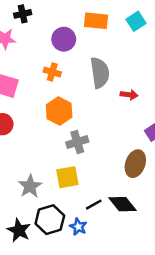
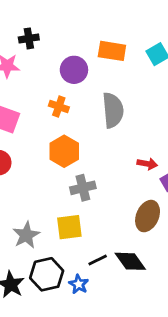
red arrow: (129, 95) -> (147, 164), moved

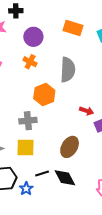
purple circle: (74, 70) -> (33, 37), moved
orange hexagon: (64, 151) -> (44, 94), moved
gray cross: (83, 188) -> (28, 121), moved
brown ellipse: (148, 216) -> (70, 147), moved

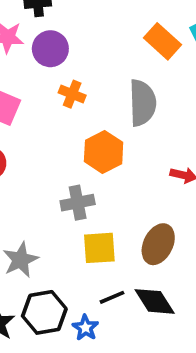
orange rectangle: (73, 28) -> (163, 41), moved, turned 30
purple circle: (33, 37) -> (50, 49), moved
yellow square: (25, 148) -> (99, 248), moved

